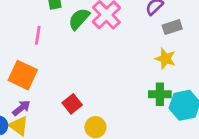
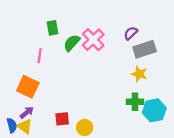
gray rectangle: (172, 27) -> (145, 49), size x1.5
red square: (72, 104) -> (62, 119), moved, turned 32

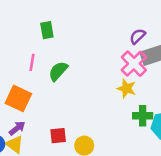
pink cross: (93, 40) -> (134, 64), moved
green semicircle: (72, 43) -> (58, 71), moved
yellow star: (139, 74) -> (126, 88), moved

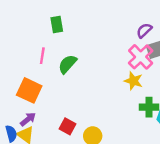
red square: (58, 136) -> (68, 126), turned 35

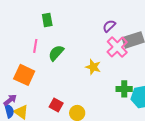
purple semicircle: (144, 30) -> (109, 26), moved
yellow star: (133, 81) -> (93, 67), moved
purple arrow: (28, 119) -> (10, 100), moved

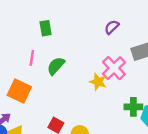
purple semicircle: (109, 26) -> (112, 27), moved
pink cross: (117, 47) -> (114, 68), moved

